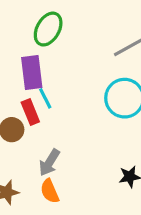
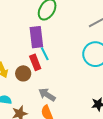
gray arrow: (49, 163) -> (47, 95), turned 90

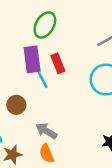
red rectangle: (35, 62) -> (58, 63), moved

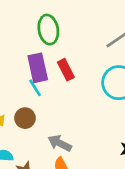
green ellipse: (45, 25) -> (48, 30), turned -35
cyan line: (43, 80) -> (35, 88), moved

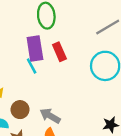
brown circle: (25, 118) -> (20, 110), moved

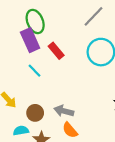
purple rectangle: (35, 49) -> (30, 40), moved

